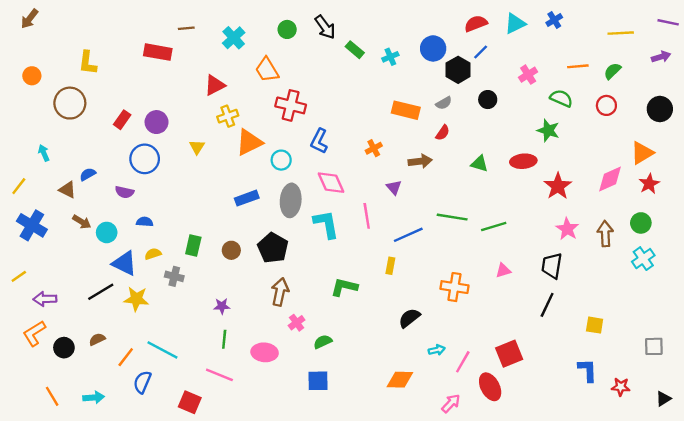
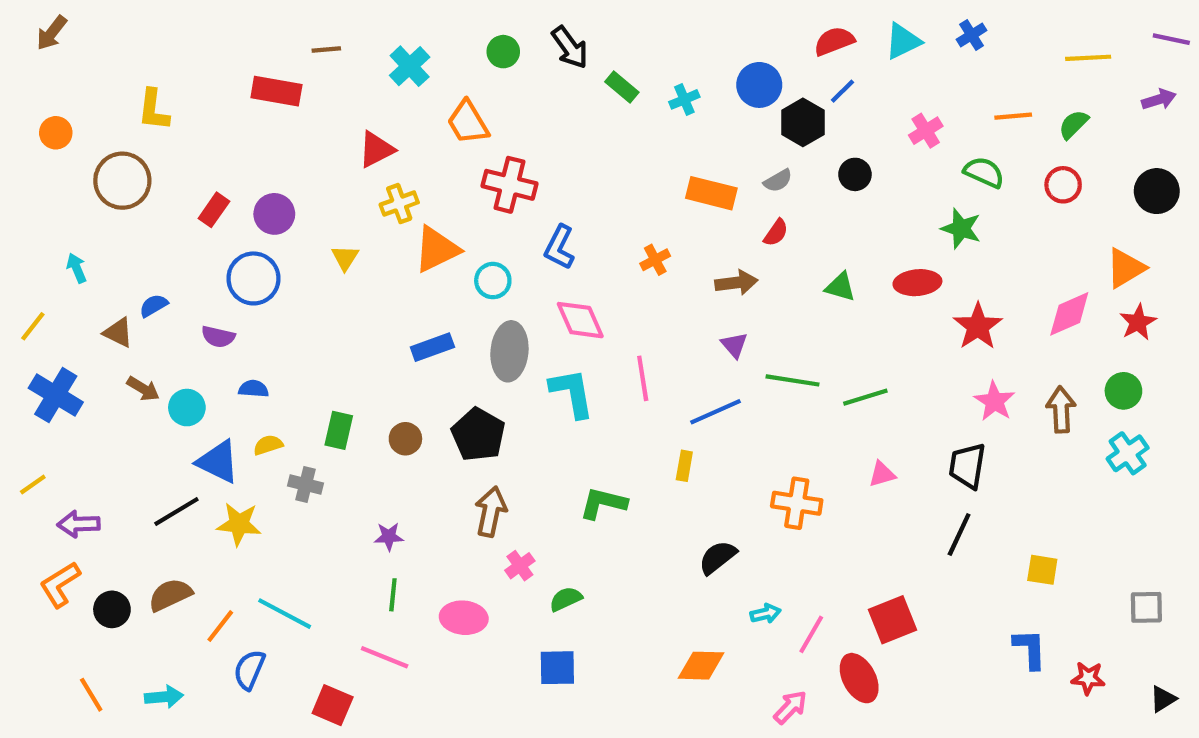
purple triangle: (394, 187) -> (734, 345), moved
brown semicircle: (97, 339) -> (170, 595), size x1.5

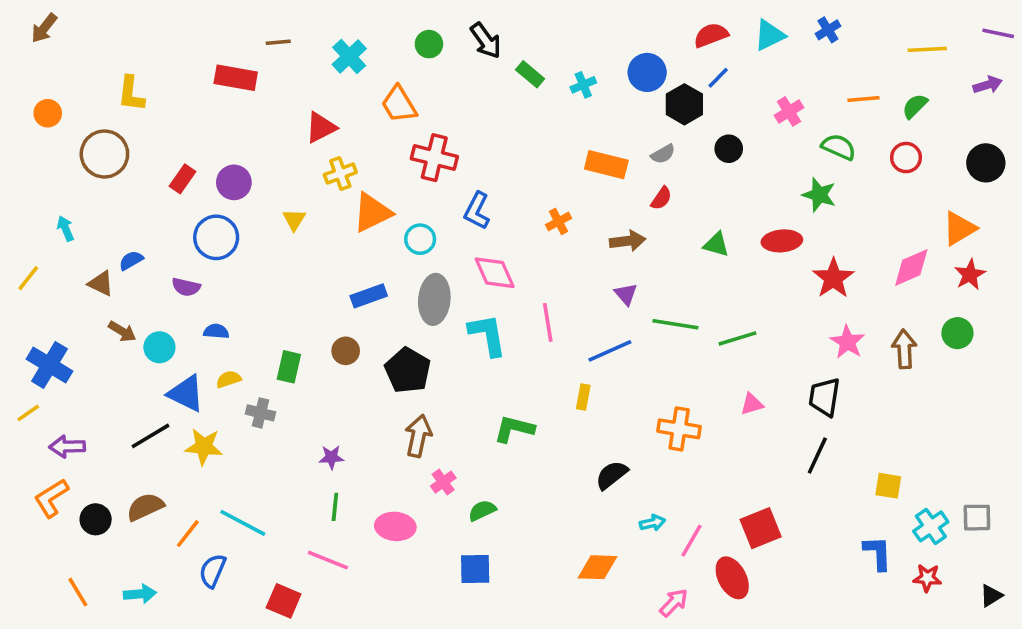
blue cross: (56, 395) -> (49, 365), moved
brown circle: (405, 439) -> (346, 351), moved
cyan cross: (1128, 453) -> (931, 526), moved

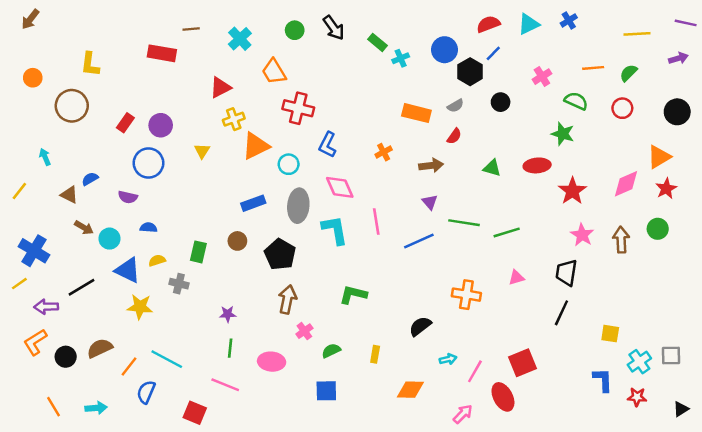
green rectangle: (530, 74) -> (377, 42), moved
yellow rectangle: (583, 397) -> (375, 354), moved
black line: (151, 436) -> (81, 287), moved

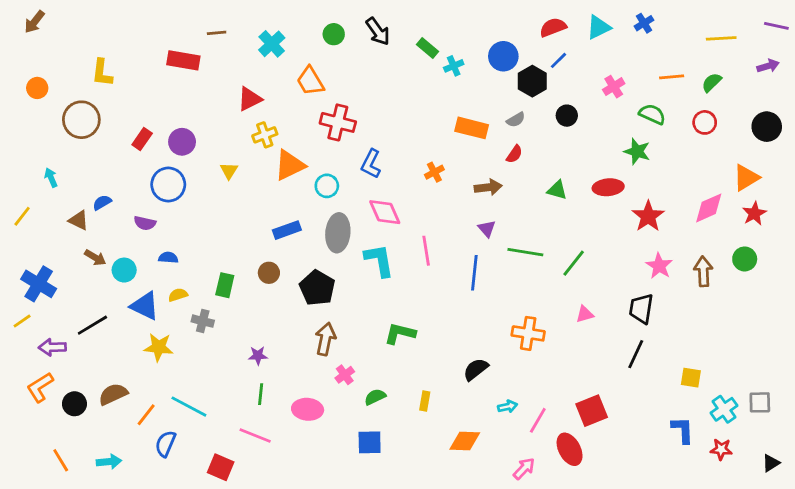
green line: (507, 232) -> (574, 263), turned -35
blue line: (419, 241) -> (474, 273), turned -60

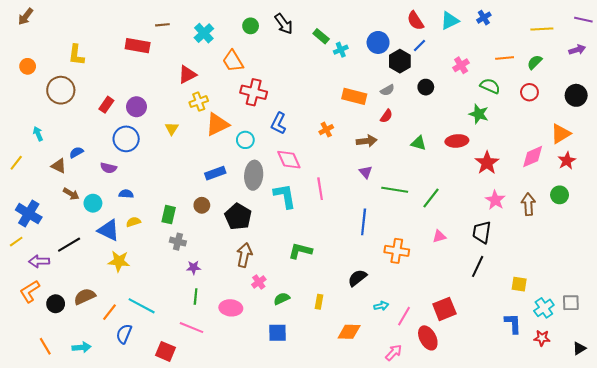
red semicircle: (553, 27) -> (415, 21), turned -102
blue line: (474, 273) -> (364, 222), moved
gray cross: (203, 321) -> (178, 242), moved

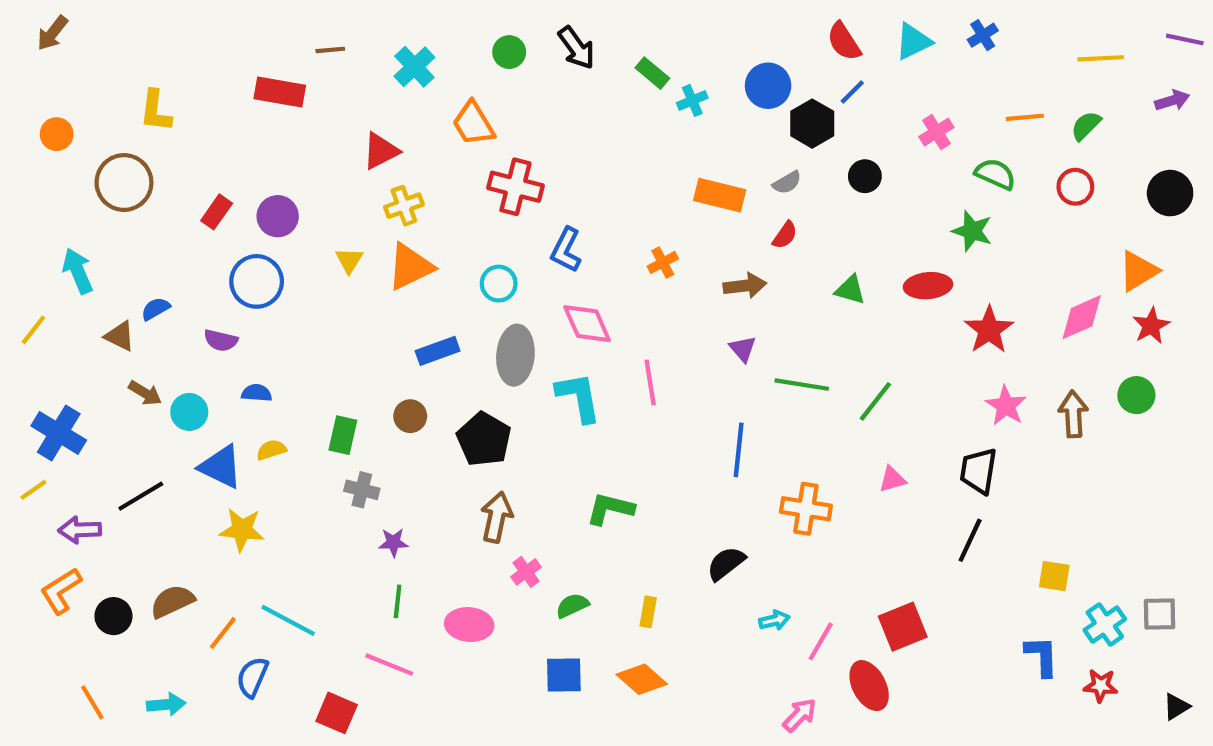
orange triangle: (217, 124) -> (410, 267), moved
cyan arrow: (38, 134) -> (78, 271), size x1.5
orange diamond: (349, 332) -> (642, 679), moved, turned 40

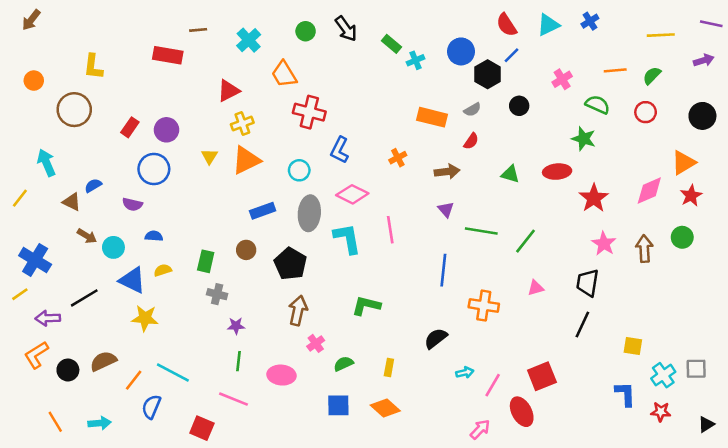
pink diamond: (587, 324) -> (352, 194), turned -40

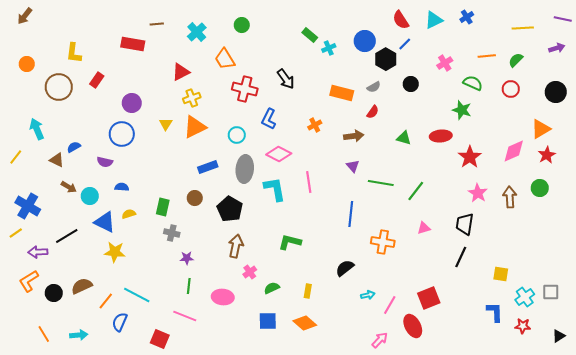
black arrow: (346, 29) -> (286, 79), moved
red rectangle: (130, 127) -> (97, 80), moved

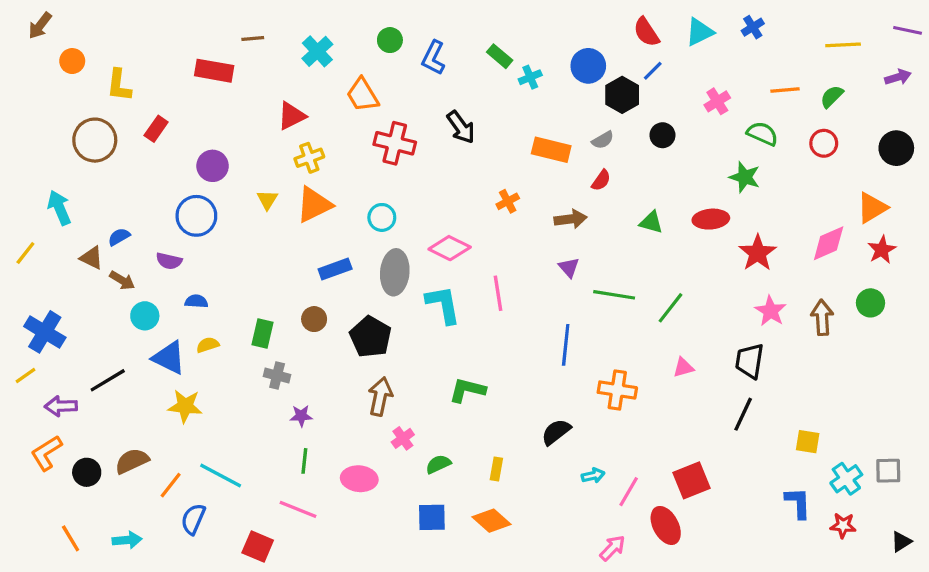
orange circle: (27, 64) -> (72, 61), moved
blue L-shape: (269, 119) -> (433, 58), moved
brown arrow: (69, 187) -> (122, 280), moved

